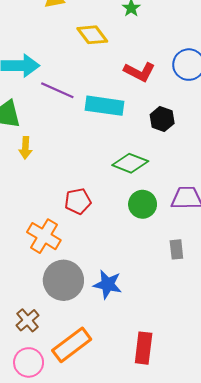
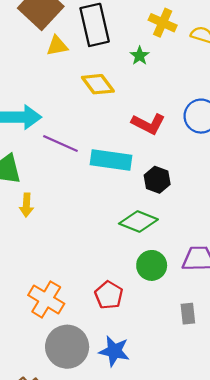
black hexagon: (162, 119) -> (157, 180), moved
red pentagon: (78, 201) -> (109, 295), moved, turned -30

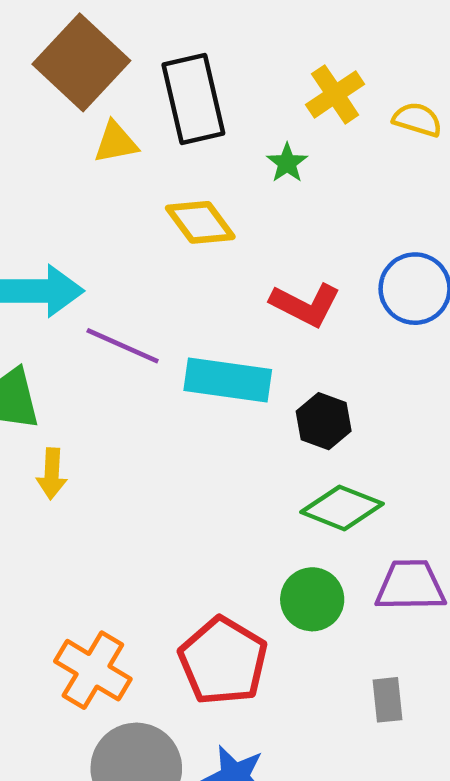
yellow cross: (163, 23) -> (335, 94), turned 32
green diamond: (138, 221) -> (342, 508), moved
red pentagon: (109, 295) -> (223, 661), size x1.5

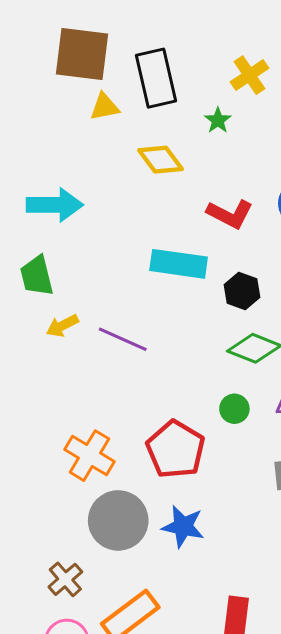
brown square: (81, 62) -> (82, 54), turned -36
purple line: (123, 346) -> (123, 339), moved
yellow arrow: (52, 474) -> (62, 326), turned 60
green circle: (312, 599) -> (234, 409), size x0.7

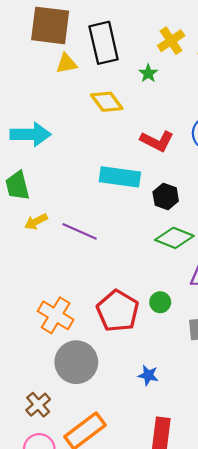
green circle: (234, 409) -> (160, 302), moved
blue star: (183, 526) -> (148, 375), moved, size x0.7

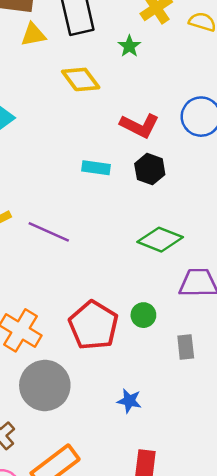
cyan rectangle: (120, 177) -> (96, 168), size x0.6
black hexagon: (166, 197) -> (150, 169), moved

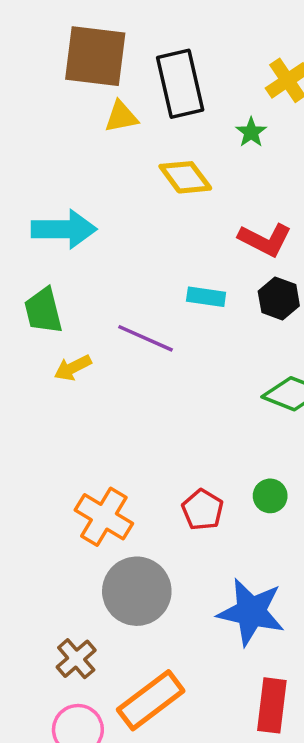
purple line: (49, 232) -> (145, 338), moved
red pentagon: (93, 325) -> (203, 510), size x0.6
blue star: (129, 401) -> (251, 612), size x2.0

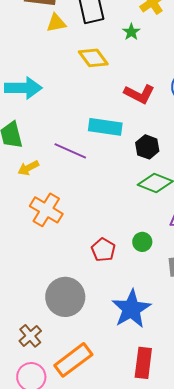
cyan rectangle: (206, 297) -> (105, 127), size x1.5
black hexagon: (279, 298) -> (147, 147), moved
orange cross: (104, 517) -> (46, 210), moved
blue star: (251, 612) -> (131, 309), turned 30

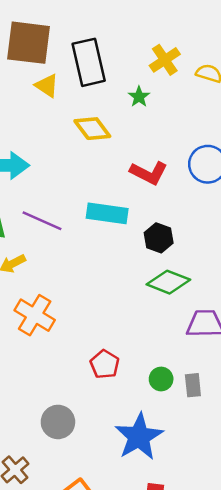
yellow triangle: (56, 23) -> (47, 86), turned 45
purple line: (70, 151) -> (42, 221), moved
green circle: (142, 242) -> (161, 379), moved
gray circle: (65, 297) -> (58, 422), size x0.7

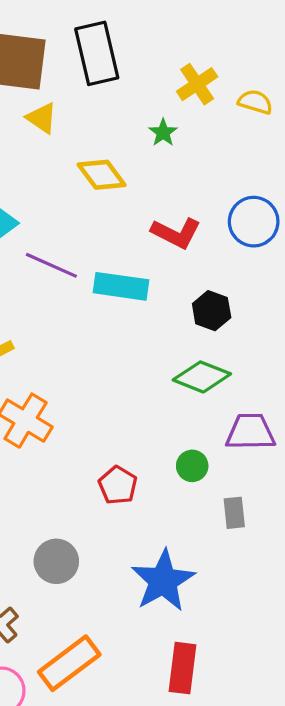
black rectangle: (89, 62) -> (97, 53), moved
purple line: (42, 221) -> (51, 265), moved
black hexagon: (159, 238) -> (212, 311), moved
green circle: (161, 379) -> (192, 466), moved

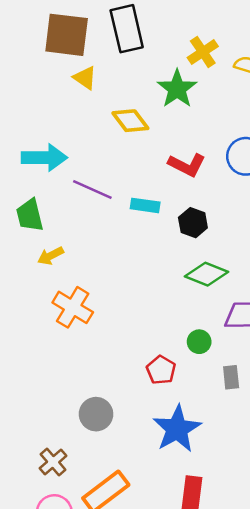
green star: (163, 133) -> (177, 89), size x1.8
cyan rectangle: (121, 286) -> (145, 205), size x0.7
black hexagon: (212, 311) -> (193, 223), moved
red pentagon: (118, 485) -> (161, 370), moved

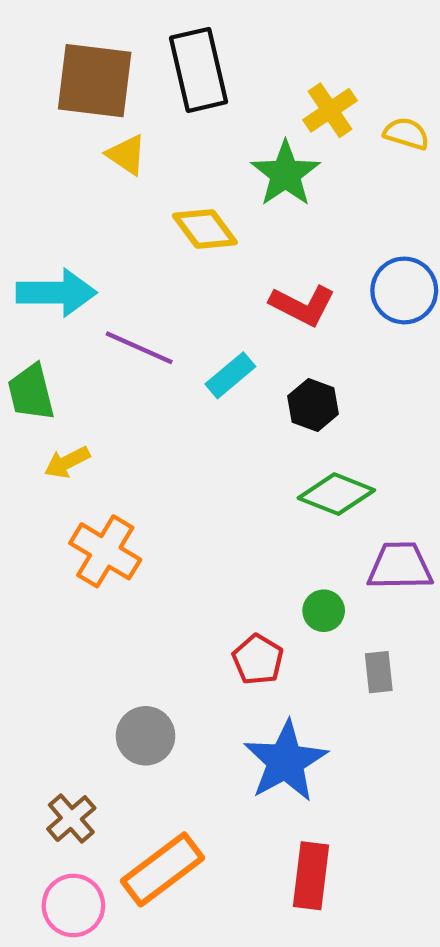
cyan rectangle: (145, 205) -> (230, 375), turned -48

